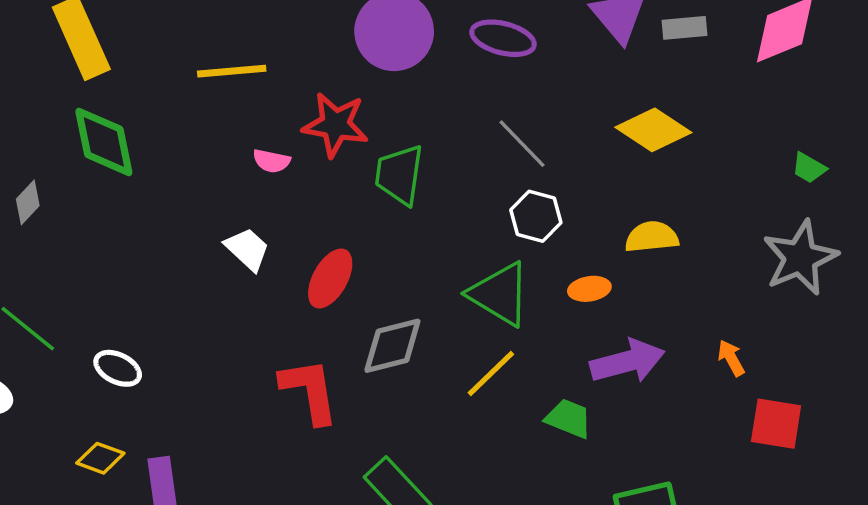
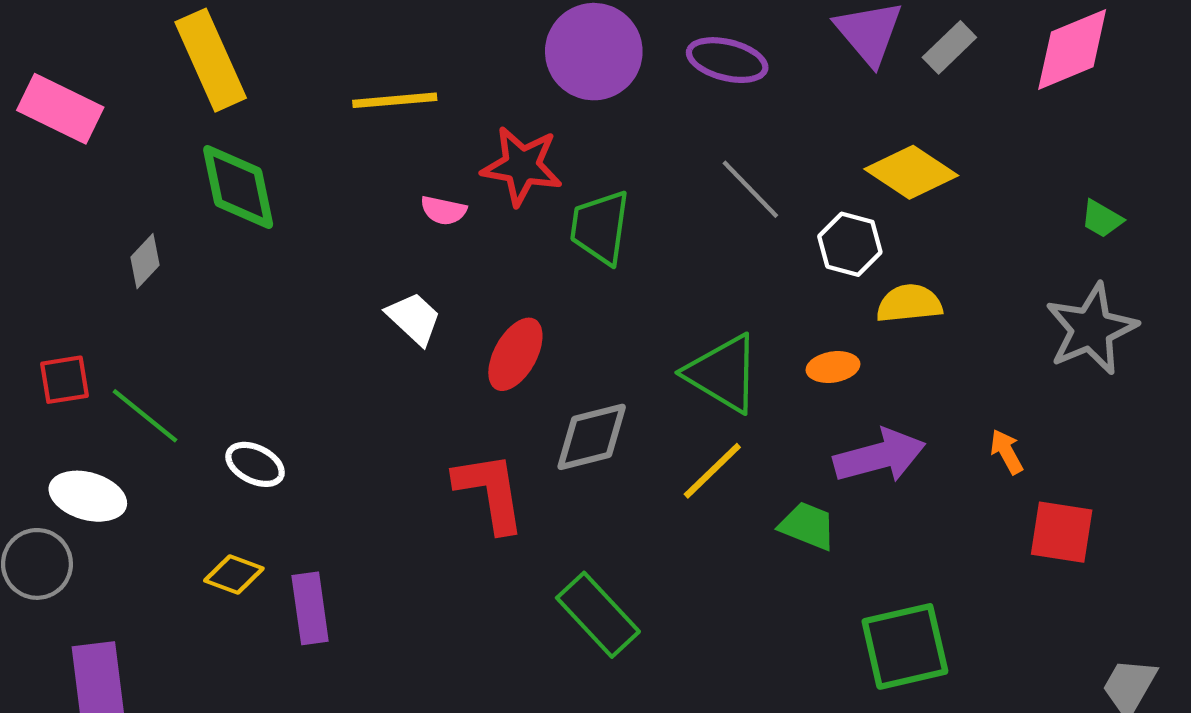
gray rectangle: (684, 28) -> (949, 47), turned -39
white hexagon: (536, 216) -> (850, 244), moved

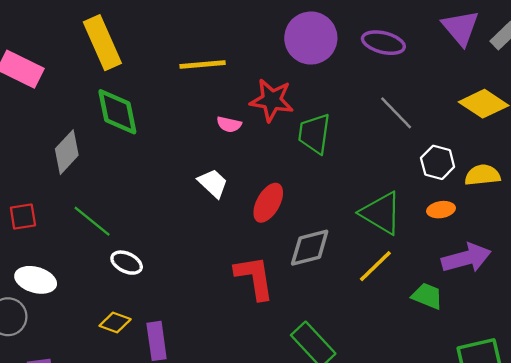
white hexagon: (850, 244) -> (438, 162), moved
gray diamond: (145, 261) -> (67, 152), size x1.5
green line: (145, 416) -> (92, 221), moved

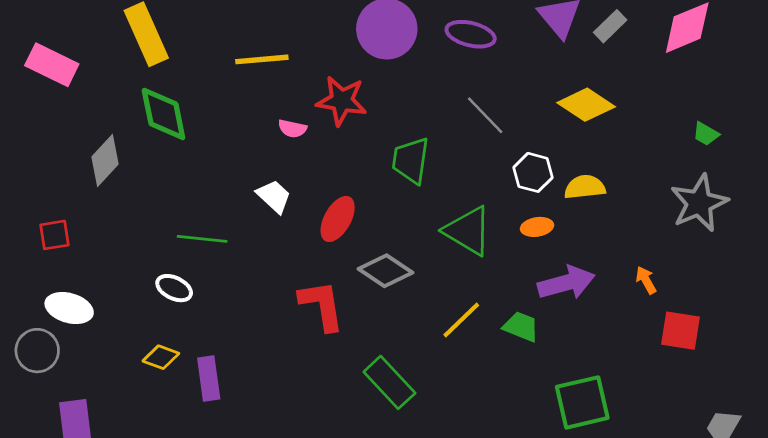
green trapezoid: (314, 134) -> (411, 160), moved
green line: (92, 221) -> (202, 239), moved, turned -33
gray diamond: (310, 248) -> (385, 271), turned 48
yellow line: (375, 266) -> (461, 320), moved

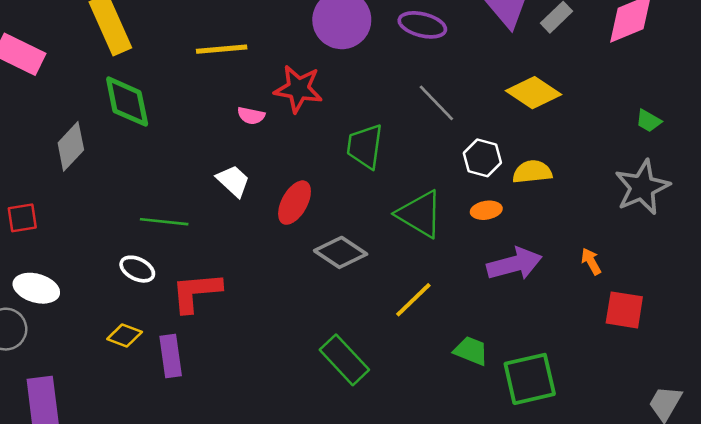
red L-shape: (322, 305) -> (196, 292), moved, turned -86
green trapezoid: (521, 327) -> (471, 351), moved

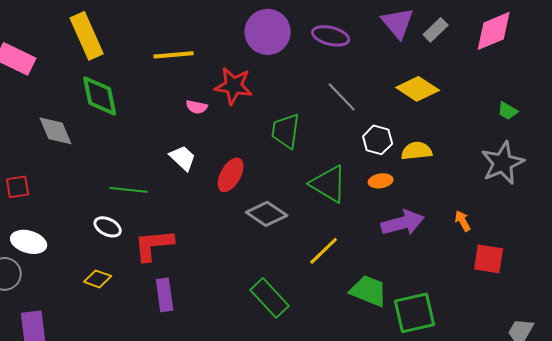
gray diamond: (71, 146) -> (56, 131), turned -66
green trapezoid: (471, 351) -> (369, 291), size x1.4
purple rectangle: (171, 356) -> (165, 295), moved

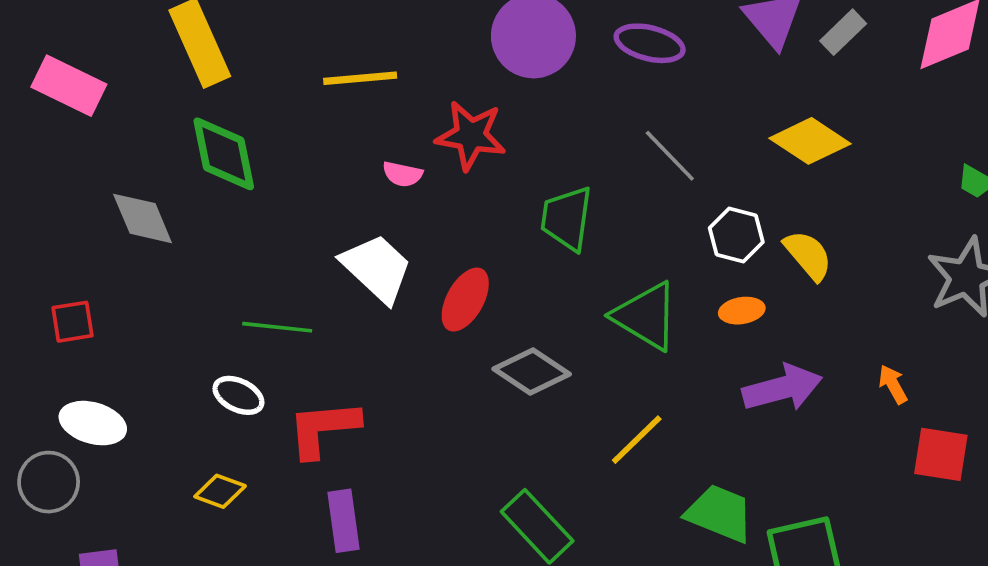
yellow semicircle: (417, 151) -> (808, 255), turned 56
white trapezoid: (183, 158) -> (377, 268), size x1.5

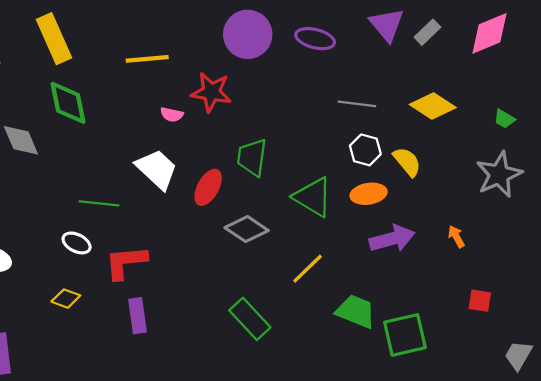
yellow diamond: (810, 141) -> (433, 106), moved
gray line: (670, 156) -> (357, 104), moved, turned -39
green trapezoid: (567, 218) -> (252, 157), moved
orange ellipse: (742, 311) -> (369, 194), size x1.4
red square: (941, 454) -> (480, 301), moved, size x0.7

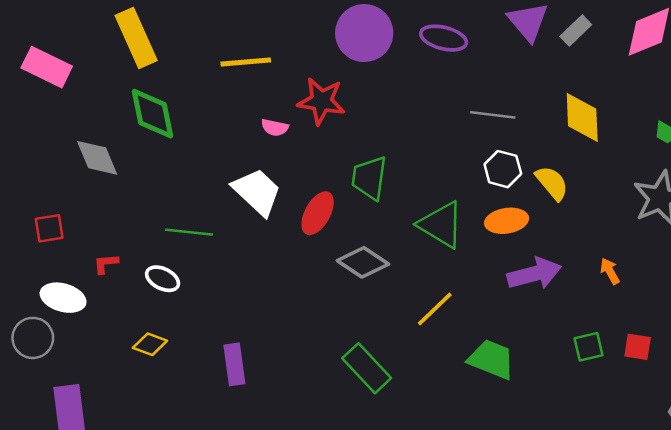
yellow diamond: (433, 106) -> (582, 117), turned 54
red L-shape: (126, 262) -> (106, 264), moved, size x0.5
green square: (405, 335) -> (588, 347), moved, size x0.6

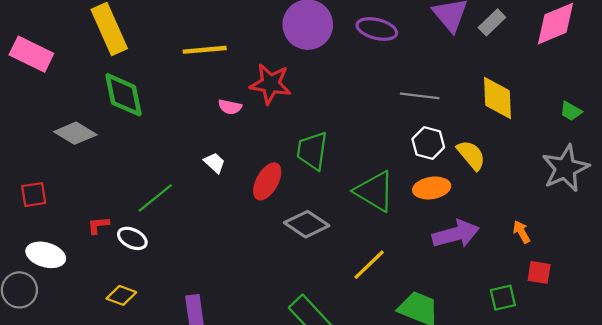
gray diamond: (97, 158) -> (75, 133), turned -36
white trapezoid: (257, 192) -> (215, 163), size x0.5
green line: (189, 232) -> (155, 198), turned -45
red L-shape: (106, 264) -> (98, 225), moved
red square: (638, 347) -> (539, 272), moved

